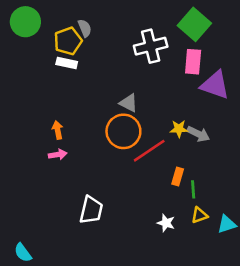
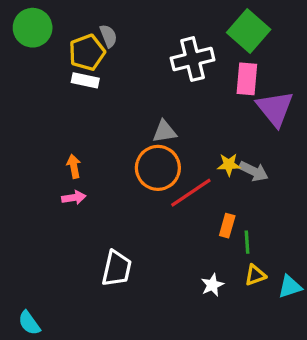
purple triangle: (215, 85) -> (275, 109), turned 32
gray triangle: (129, 103) -> (165, 132), turned -36
white star: (166, 223) -> (212, 285), turned 30

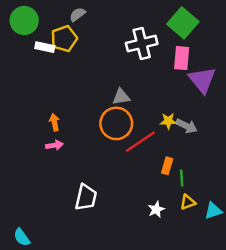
gray semicircle: (108, 36) -> (77, 14), moved, turned -105
white rectangle: (85, 80) -> (45, 47), moved

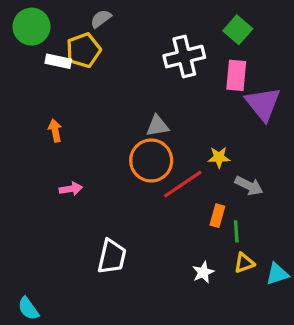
green square: (183, 23) -> (238, 30), size x0.7
orange arrow: (54, 122) -> (55, 131), moved
gray arrow: (186, 126) -> (249, 186), moved

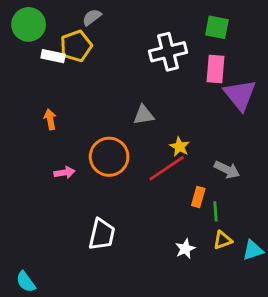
green square: (238, 30) -> (217, 27), turned -30
yellow star: (219, 157) -> (180, 147), moved, turned 30
orange circle: (151, 160) -> (109, 157), moved

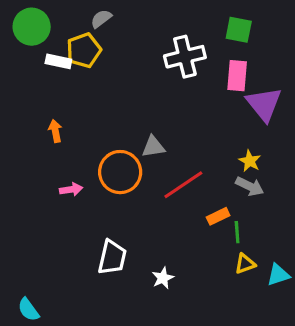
gray triangle: (144, 115) -> (153, 147), moved
yellow star: (180, 147) -> (250, 161), moved
orange rectangle: (198, 197) -> (218, 216), turned 48
white star: (185, 249) -> (163, 278), moved

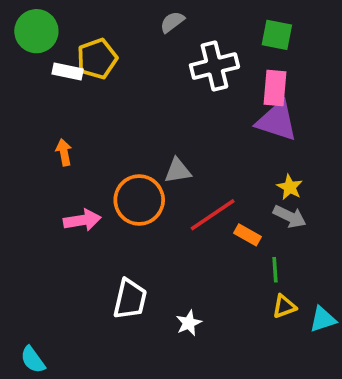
gray semicircle: (101, 19) -> (172, 22), moved
purple triangle: (264, 104) -> (277, 121), moved, turned -33
pink arrow: (71, 189) -> (82, 220), size x1.4
orange rectangle: (218, 216) -> (247, 235), moved, turned 55

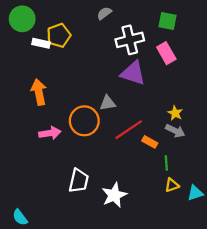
pink rectangle: (275, 88) -> (166, 53), turned -35
purple triangle: (277, 121) -> (133, 73), moved
orange arrow: (64, 152) -> (39, 92), size x1.6
white star: (189, 323) -> (114, 195), size x1.6

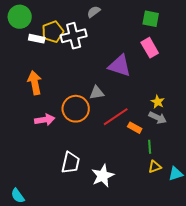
white cross: (130, 40) -> (74, 36), moved

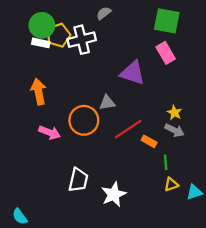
green circle: (20, 17) -> (42, 25), moved
green square: (151, 19) -> (167, 21), size x1.4
pink arrow: (45, 120) -> (50, 132), turned 30

